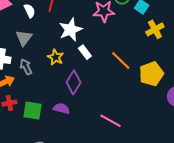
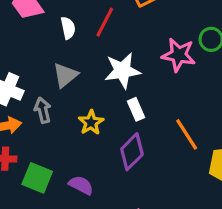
gray triangle: (24, 38) -> (65, 75), moved
yellow star: (56, 57) -> (91, 122), moved
purple diamond: (74, 82) -> (132, 152), moved

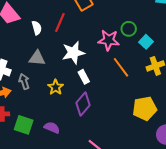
gray triangle: (65, 75) -> (37, 58), turned 48
orange line: (187, 134) -> (121, 67), moved

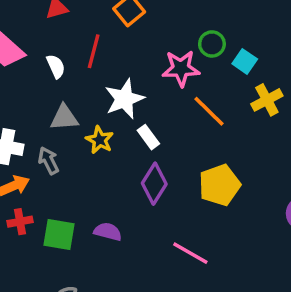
yellow star: (56, 87) -> (100, 140), moved
yellow pentagon: (145, 108) -> (220, 185), moved

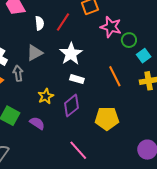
pink star: (181, 68) -> (111, 27), moved
white star: (124, 99) -> (71, 54), turned -30
gray triangle: (64, 118) -> (35, 53), turned -42
white rectangle: (148, 137) -> (77, 79), turned -56
yellow star: (100, 140) -> (46, 96), moved

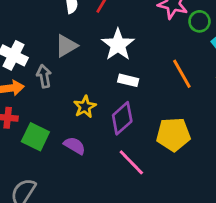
pink line: (78, 150) -> (131, 162), moved

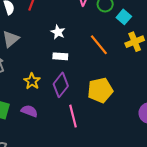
white star: (118, 45) -> (58, 32), moved, size x0.6
pink line: (131, 162) -> (73, 116), turned 40

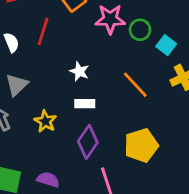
yellow star: (32, 81) -> (45, 121), moved

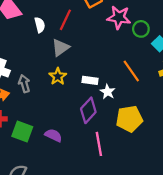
white star: (79, 71) -> (108, 92), moved
gray triangle: (17, 85) -> (60, 48), moved
yellow star: (45, 121) -> (58, 76), moved

